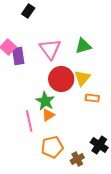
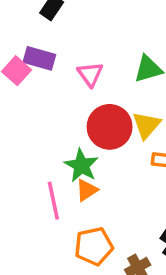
pink triangle: (50, 49) -> (90, 74), size x0.7
purple rectangle: (18, 56) -> (39, 58), moved, turned -66

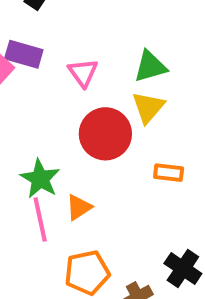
yellow triangle: (146, 125) -> (148, 107), moved
green star: (81, 165) -> (40, 179), moved

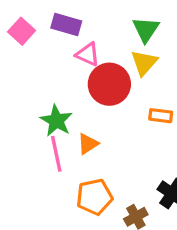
purple rectangle: (24, 54) -> (66, 25), moved
green triangle: (150, 67) -> (146, 30), turned -40
pink triangle: (83, 73) -> (88, 54), moved, turned -30

